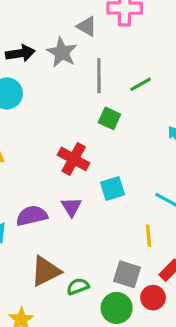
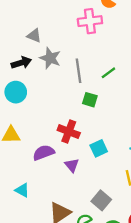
gray triangle: (87, 26) -> (34, 36), moved
purple semicircle: (32, 216) -> (44, 153), moved
gray square: (127, 274) -> (101, 200), moved, turned 30

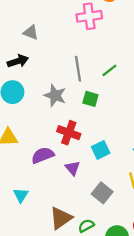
gray star: (50, 58) -> (55, 95), moved
cyan triangle: (22, 190) -> (21, 195), turned 35
gray square: (101, 200) -> (102, 193), moved

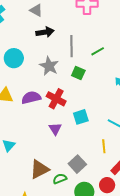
black arrow: (18, 61) -> (45, 32), moved
purple semicircle: (43, 155) -> (31, 98), moved
gray square: (102, 193) -> (77, 164), moved

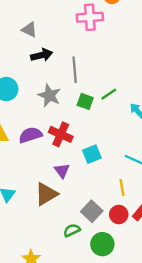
green line: (98, 51) -> (109, 94), moved
brown triangle: (40, 169) -> (46, 194), moved
red circle: (107, 185) -> (119, 215), moved

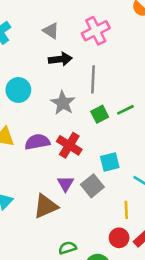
pink cross: (90, 17) -> (96, 31), moved, turned -30
green square: (85, 101) -> (100, 114), turned 35
cyan square: (92, 154) -> (110, 162), moved
gray square: (92, 211) -> (92, 186), moved

